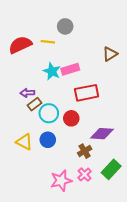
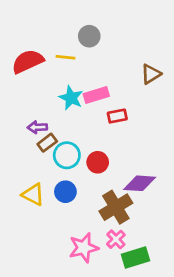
red rectangle: (87, 93) -> (117, 116), moved, size x0.6
brown cross: (85, 151) -> (116, 207), size x1.6
green rectangle: (111, 169) -> (135, 258), moved, turned 30

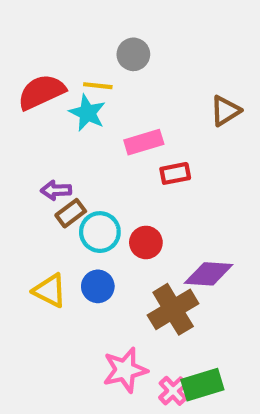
cyan star: (71, 98) -> (87, 113), moved
pink cross: (116, 239) -> (173, 391), moved

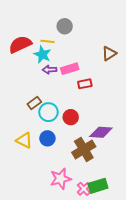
purple arrow: (56, 190) -> (49, 70), moved

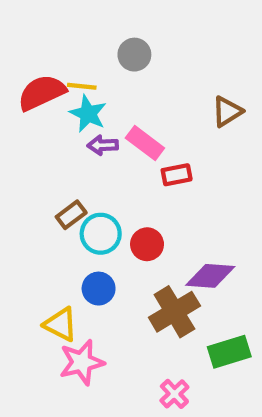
yellow line: (47, 41) -> (82, 86), moved
pink rectangle: (70, 69) -> (145, 143), turned 54
yellow triangle: (24, 140) -> (61, 324), moved
pink star: (61, 179) -> (82, 362), moved
green rectangle: (98, 186) -> (229, 352), moved

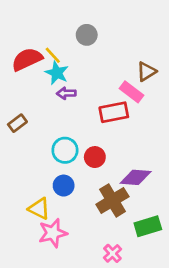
yellow line: (82, 86) -> (53, 55), turned 42
pink rectangle: (145, 143) -> (131, 92), moved
red rectangle: (177, 175) -> (114, 112), size x1.5
brown rectangle: (71, 215) -> (17, 123), moved

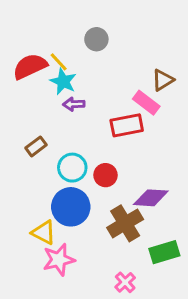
brown rectangle: (17, 123) -> (36, 146), moved
blue circle: (64, 186) -> (71, 207), size x1.6

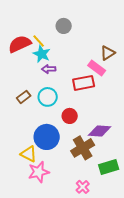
cyan circle: (72, 168) -> (48, 97), moved

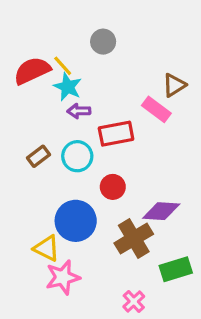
red rectangle: (84, 83) -> (116, 134), moved

